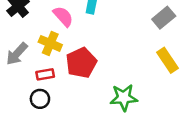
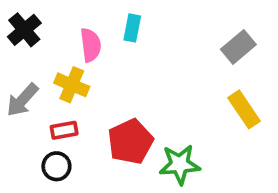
pink semicircle: (63, 16) -> (91, 45), turned 35
red pentagon: (81, 63) -> (130, 142), moved

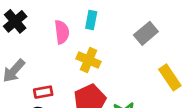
gray rectangle: (238, 47) -> (146, 33), moved
yellow cross: (72, 85) -> (89, 60), moved

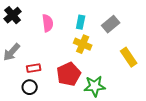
cyan rectangle: (91, 20) -> (81, 22), moved
yellow cross: (89, 60) -> (83, 44), moved

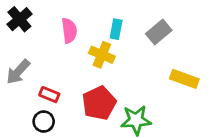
yellow cross: (83, 44) -> (102, 55), moved
yellow rectangle: (129, 57) -> (184, 79), turned -36
red rectangle: (34, 68) -> (49, 95), turned 32

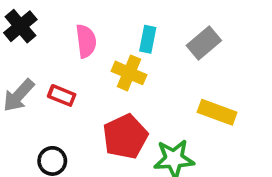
yellow rectangle: (184, 79) -> (217, 112), moved
red rectangle: (49, 95) -> (62, 95), moved

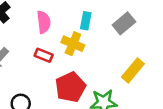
red rectangle: (62, 95) -> (44, 55), moved
yellow rectangle: (217, 112) -> (133, 70), turned -70

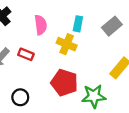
red rectangle: (44, 55) -> (26, 54), moved
red pentagon: (70, 87) -> (64, 83), turned -30

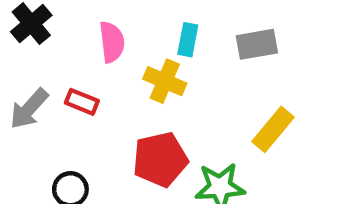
gray rectangle: (112, 26) -> (257, 44), turned 30
red pentagon: (64, 83) -> (160, 159), turned -30

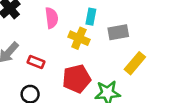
gray rectangle: (257, 44) -> (118, 32), moved
red rectangle: (82, 102) -> (36, 62), moved

